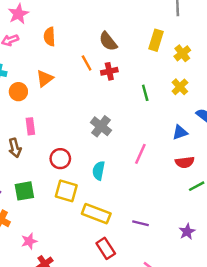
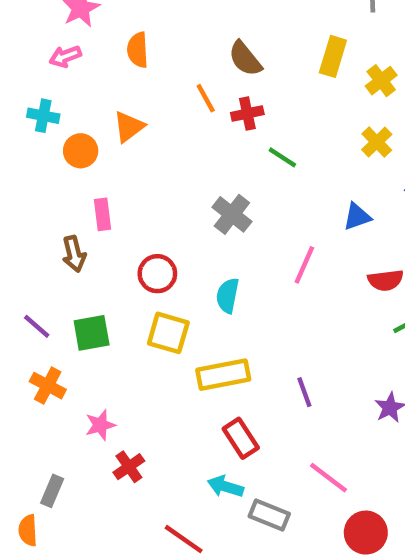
green line: (145, 93) -> (282, 157), moved, turned -42
blue triangle: (180, 132) -> (357, 217), moved
yellow rectangle: (96, 214) -> (223, 375), turned -32
purple line: (140, 223) -> (304, 392), turned 56

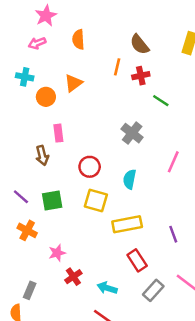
orange line: (206, 98) -> (117, 67), turned 42
cyan arrow: (225, 486) -> (107, 288), moved
gray rectangle: (269, 515) -> (153, 290), moved, turned -70

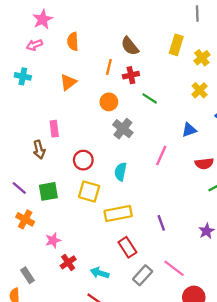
orange circle: (46, 97) -> (109, 102), moved
gray rectangle: (30, 290) -> (27, 275), turned -56

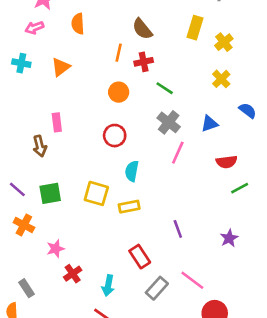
orange triangle: (68, 82) -> (61, 67), moved
gray cross: (123, 129) -> (169, 122), moved
red circle: (83, 160) -> (115, 136), moved
yellow rectangle: (118, 214) -> (129, 207), moved, size x0.7
cyan arrow: (100, 273) -> (108, 286), turned -96

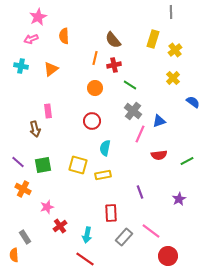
blue triangle: (209, 124) -> (159, 121), moved
red semicircle: (227, 162) -> (159, 155), moved
red rectangle: (140, 257) -> (111, 213), turned 30

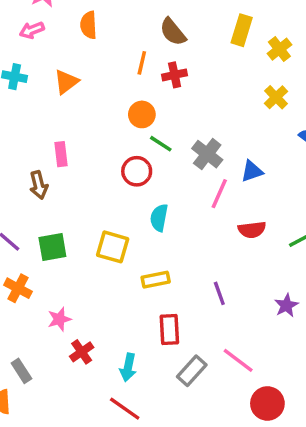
green line: (130, 85) -> (161, 144), moved
yellow rectangle: (103, 175) -> (156, 280), moved

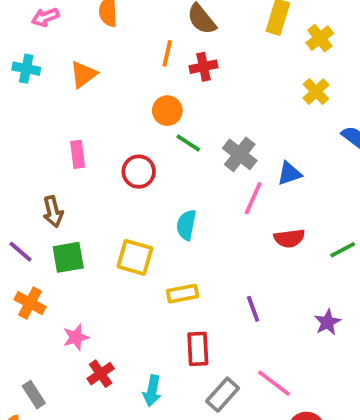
red circle: (137, 171) -> (139, 172), moved
brown arrow: (39, 185) -> (53, 212), moved

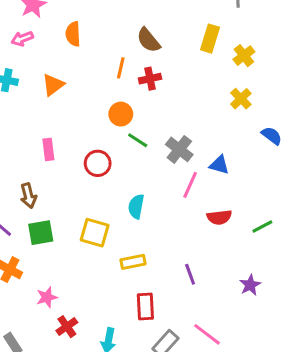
blue triangle: (289, 173) -> (219, 165), turned 35

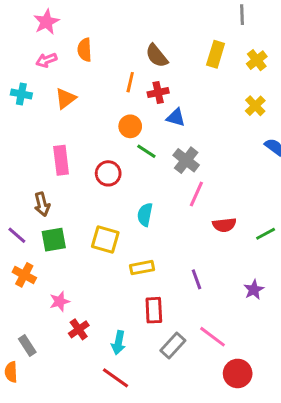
pink arrow: (22, 39) -> (46, 60), moved
yellow cross: (244, 56) -> (257, 60), moved
yellow cross: (241, 99) -> (255, 106), moved
pink rectangle: (48, 149) -> (61, 160), size x1.4
blue triangle: (219, 165) -> (176, 118), moved

